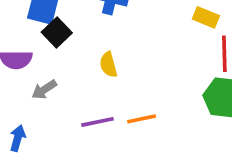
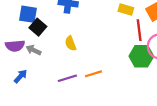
gray arrow: (44, 90) -> (34, 50), moved, turned 64
blue arrow: (18, 138) -> (21, 76), moved, turned 32

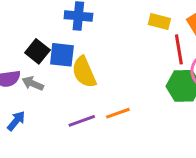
blue square: (28, 14) -> (62, 55), moved
yellow semicircle: (71, 43) -> (84, 72), size x1.5

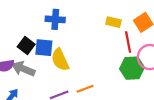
gray arrow: (33, 84) -> (23, 69), size x1.5

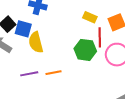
green hexagon: (132, 68) -> (85, 50), moved

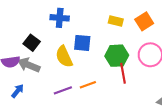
blue square: (23, 29) -> (82, 43), moved
red line: (100, 37) -> (123, 73), moved

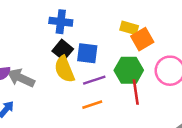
orange square: (144, 21) -> (142, 39), moved
black square: (32, 43) -> (63, 50), moved
purple line: (63, 90) -> (94, 80), moved

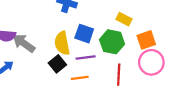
orange square: (142, 39) -> (146, 40), moved
black square: (63, 50) -> (57, 64), moved
green hexagon: (129, 70) -> (112, 42), moved

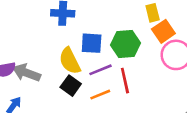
yellow rectangle: (124, 19) -> (153, 13), moved, turned 64
red line: (119, 75) -> (125, 81), moved

